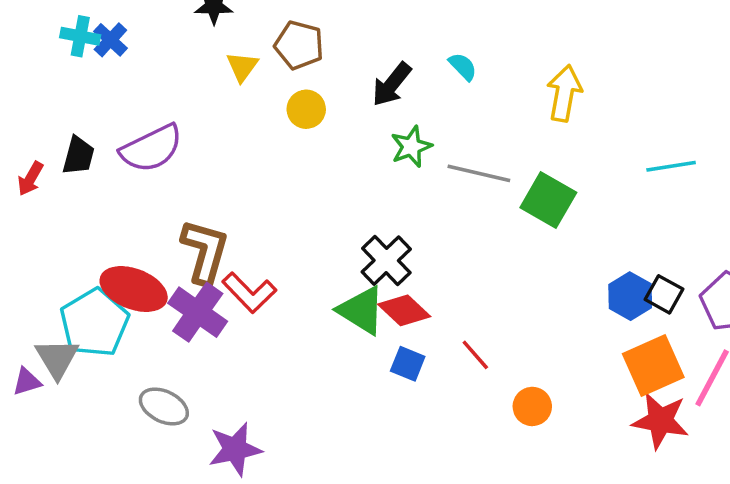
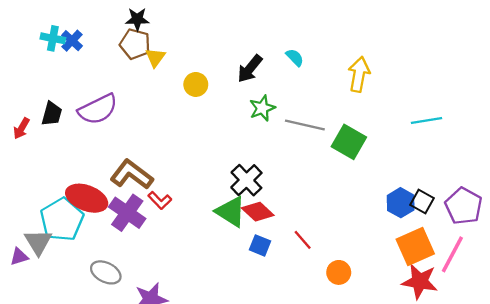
brown pentagon: (299, 45) -> (135, 44), moved
brown L-shape: (205, 252) -> (132, 175), turned -69
red L-shape: (249, 293) -> (160, 200), size x0.7

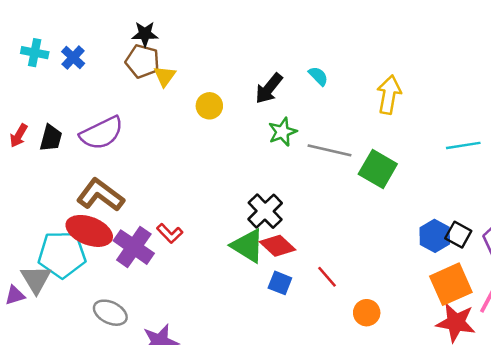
cyan cross: (53, 38) -> (35, 53), moved
red arrow: (21, 128) -> (19, 136), moved
brown L-shape: (132, 175) -> (100, 195), moved
cyan pentagon: (62, 220) -> (62, 254), turned 30

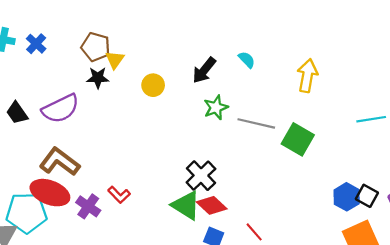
black star: (145, 34) -> (98, 78), moved
black trapezoid: (51, 138) -> (17, 113), turned 130
purple cross: (134, 247) -> (88, 206), size x0.7

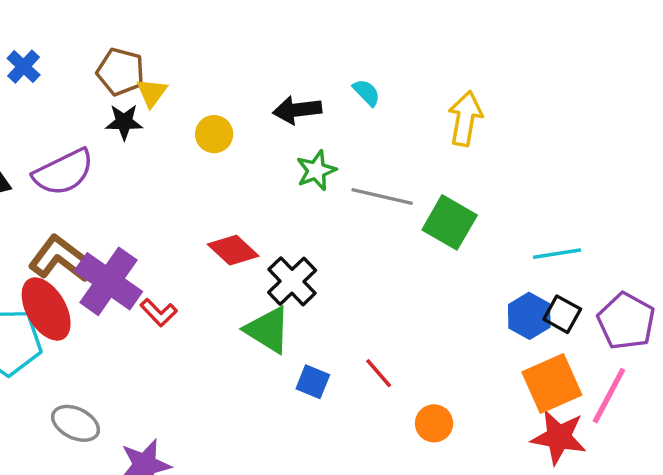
black arrow: (204, 70) -> (297, 110), turned 44
cyan line: (371, 119) -> (557, 254), moved
red ellipse: (50, 193) -> (46, 309), turned 39
red diamond: (212, 205) -> (233, 250), moved
purple cross: (88, 206) -> (108, 281), moved, size x1.6

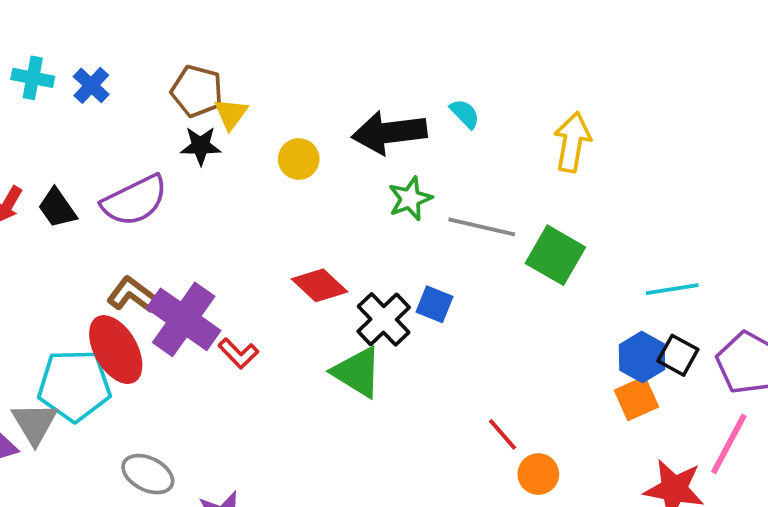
black arrow: (297, 110) -> (389, 133), size x1.4
brown L-shape: (62, 259) -> (133, 295), size x0.7
red line: (379, 373) -> (502, 434), moved
blue square: (313, 382) -> (435, 304), moved
orange square: (552, 383) -> (636, 399), moved, size x0.7

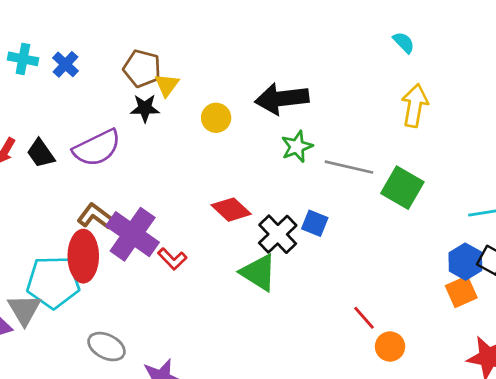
cyan semicircle: (465, 114) -> (404, 42), moved
red ellipse: (116, 350) -> (83, 256), turned 30

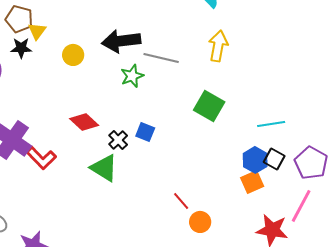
gray line: (349, 167) -> (161, 58), moved
black cross: (278, 234) -> (118, 140), size x0.7
red L-shape: (172, 259) -> (41, 158), size x1.4

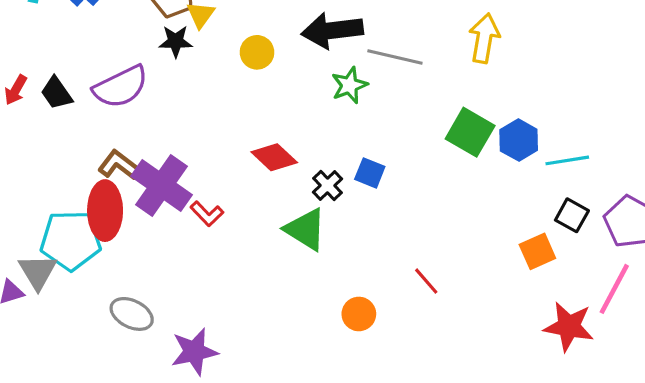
red L-shape: (41, 158) -> (207, 214), size x0.7
blue hexagon: (255, 160) -> (519, 140), moved
orange circle: (200, 222) -> (359, 314), moved

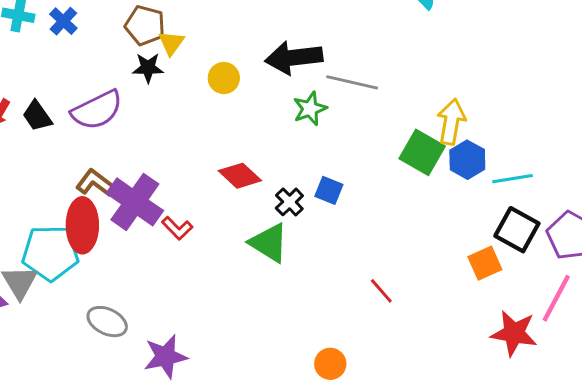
yellow arrow: (484, 38) -> (451, 122), moved
black square: (572, 215) -> (517, 230), size x1.4
orange circle: (359, 314) -> (330, 364), moved

